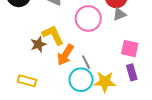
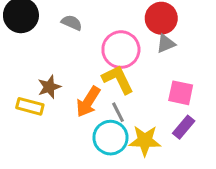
yellow L-shape: (53, 35) -> (118, 79), moved
purple rectangle: (132, 72) -> (184, 127), turned 56
yellow rectangle: (27, 81) -> (30, 106), moved

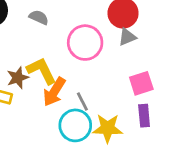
yellow L-shape: (118, 79) -> (42, 71), moved
pink square: (181, 93) -> (141, 83), turned -30
purple rectangle: (184, 127) -> (144, 116), turned -45

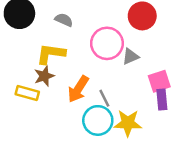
gray triangle: (127, 37) -> (130, 56), moved
yellow L-shape: (42, 71) -> (51, 54), moved, turned -56
purple rectangle: (144, 116) -> (162, 100), moved

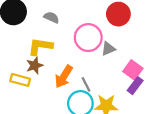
pink square: (159, 81) -> (133, 70), turned -36
purple rectangle: (162, 100) -> (135, 86), turned 42

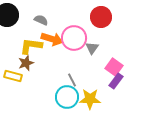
gray triangle: (108, 49) -> (92, 48), turned -32
orange arrow: (64, 77) -> (52, 39), moved, turned -105

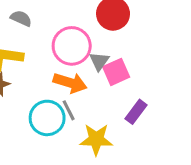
orange arrow: (52, 39) -> (70, 83), moved
pink square: (114, 67) -> (116, 72), moved, turned 30
cyan circle: (67, 97) -> (47, 118), moved

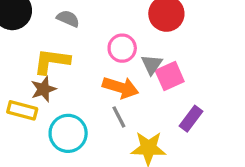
pink circle: (72, 46) -> (122, 48), size x0.7
cyan circle: (47, 118) -> (68, 133), moved

